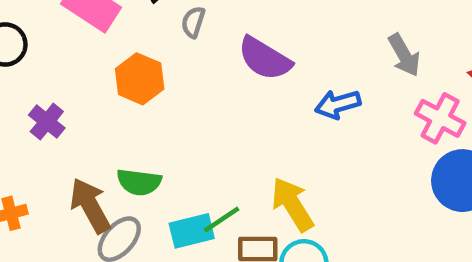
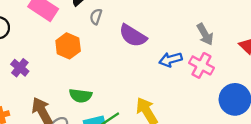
pink cross: (440, 118) -> (201, 65), moved
green semicircle: (139, 182) -> (81, 96), moved

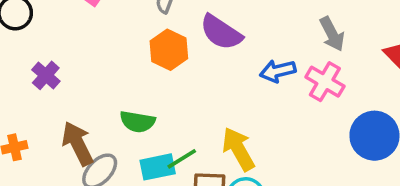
orange hexagon: (68, 46) -> (169, 50), moved

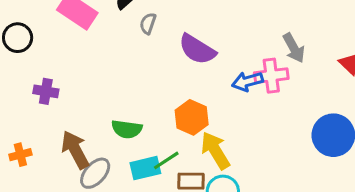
orange hexagon: (169, 50) -> (192, 117), moved
purple cross: (46, 75) -> (46, 91), turned -30
pink cross: (325, 82) -> (271, 76), moved, turned -36

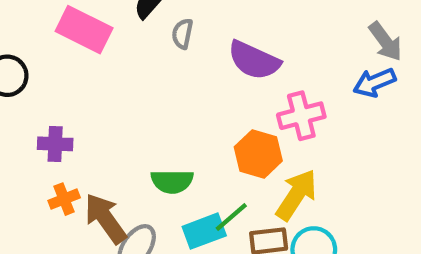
pink cross: (271, 76) -> (301, 116), moved
blue arrow: (247, 81) -> (374, 83), moved
yellow arrow: (215, 150) -> (296, 195), turned 72
orange cross: (20, 155) -> (64, 199), moved

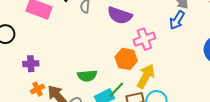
blue arrow: (374, 83) -> (177, 20), turned -30

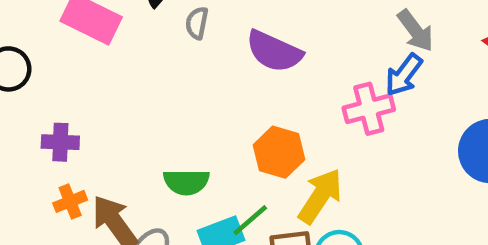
pink cross: (144, 39) -> (369, 109), moved

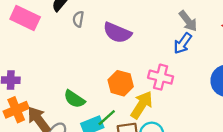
pink cross: (369, 109) -> (161, 77), moved, turned 30
green semicircle: (186, 182) -> (74, 99), turned 35
orange cross: (70, 201) -> (16, 110), size x1.5

